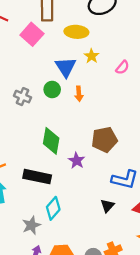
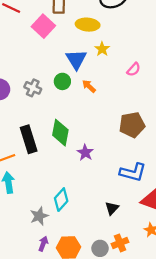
pink semicircle: (122, 67) -> (134, 69), moved
orange arrow: (79, 94) -> (89, 86), turned 136
brown pentagon: (104, 140) -> (132, 125), moved
black rectangle: (37, 177) -> (29, 139), moved, turned 60
black triangle: (107, 206) -> (112, 208), moved

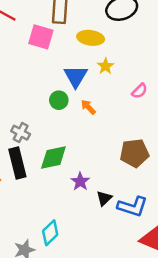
pink square: (43, 26) -> (41, 37), turned -30
gray cross: (33, 88) -> (21, 133), moved
green diamond: (60, 133) -> (53, 157), turned 64
black triangle: (112, 208) -> (104, 198), moved

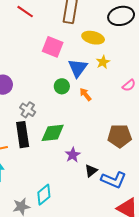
pink square: (41, 37) -> (53, 47), moved

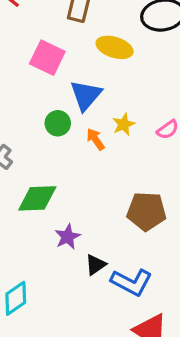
yellow star: (103, 62) -> (124, 124), moved

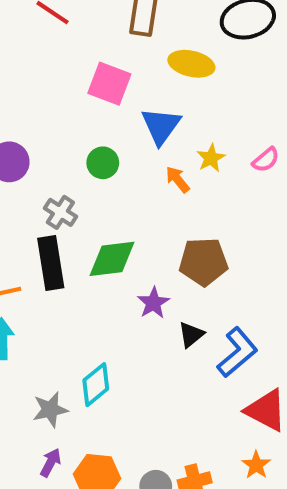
green circle: (58, 123) -> (103, 163), moved
brown pentagon: (146, 211) -> (204, 262), moved
blue L-shape: (132, 282) -> (237, 352), turned -63

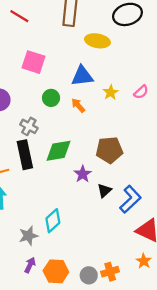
pink square: (109, 84) -> (34, 62), moved
blue triangle: (161, 126) -> (82, 76), turned 50
orange arrow: (178, 179) -> (78, 105), moved

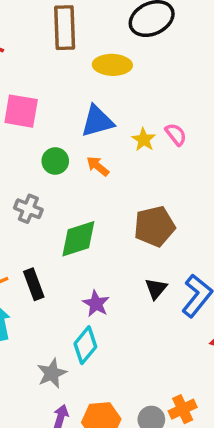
pink semicircle: (141, 92) -> (176, 134), moved, turned -77
black rectangle: (25, 155) -> (34, 284), moved, size x0.7
purple star: (83, 174) -> (96, 304), moved

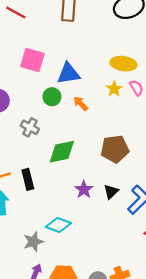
yellow ellipse: (112, 65) -> (123, 64), moved
blue triangle: (97, 121) -> (68, 73), moved
purple star: (96, 304) -> (84, 190), moved
cyan diamond: (85, 345) -> (58, 225), turned 65

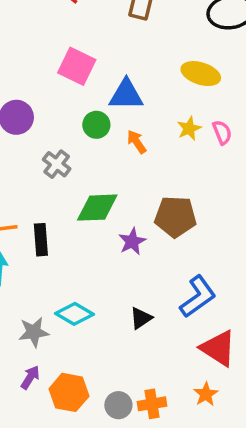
yellow ellipse: (123, 64) -> (201, 74), moved
purple star: (84, 190) -> (132, 241), moved
black triangle: (111, 192) -> (141, 318), moved

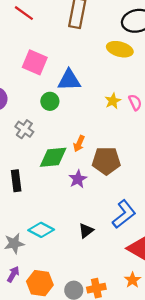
yellow ellipse: (201, 74) -> (120, 49), moved
orange arrow: (137, 142) -> (79, 144), moved, turned -119

